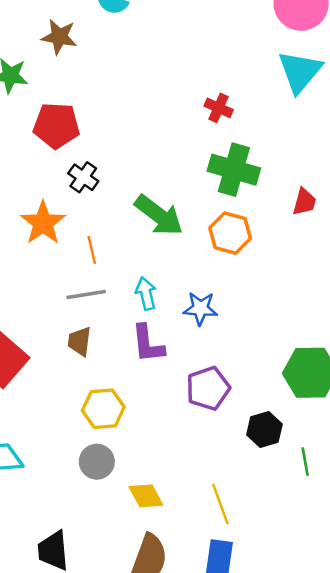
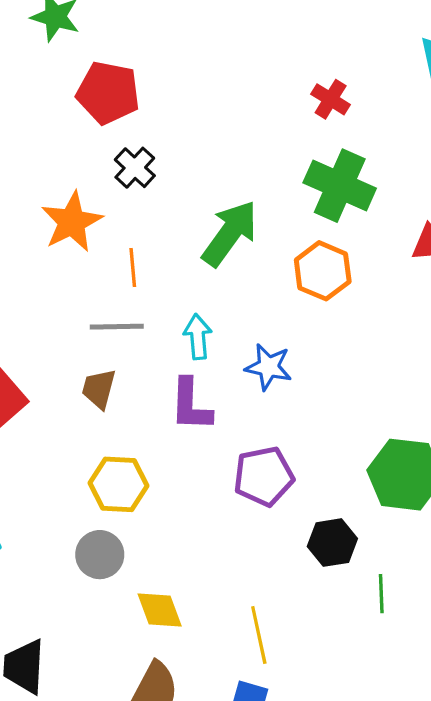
green arrow: (159, 215) -> (230, 233), turned -99

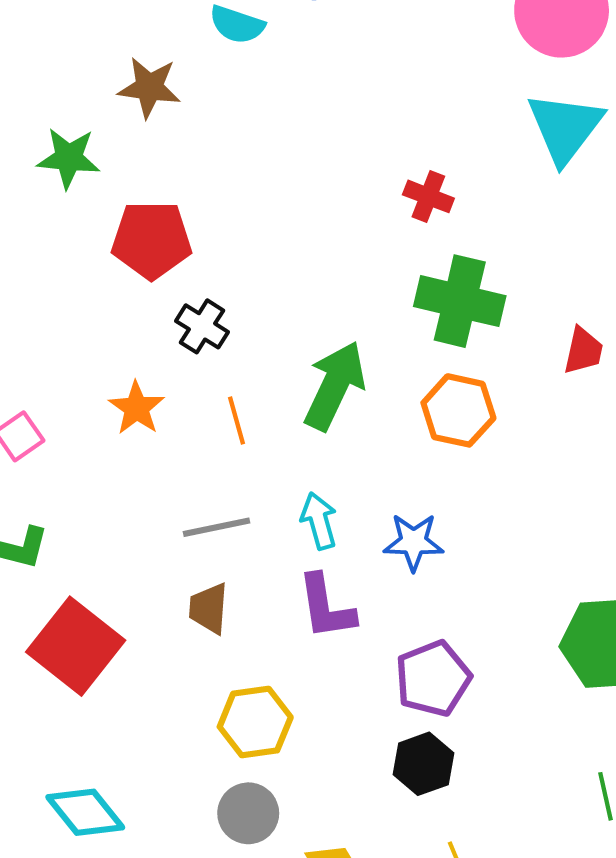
orange star: (72, 222) -> (137, 408), size x0.7
orange line: (133, 268) -> (237, 420), moved
black hexagon: (332, 543) -> (424, 764), moved

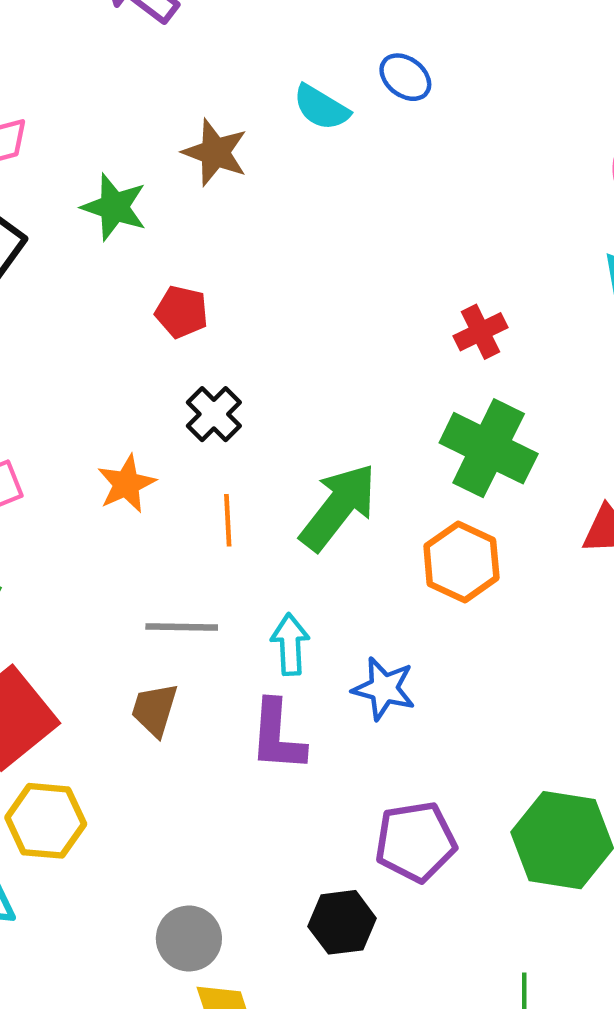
red cross: (428, 196) -> (481, 332), turned 30
red pentagon: (152, 240) -> (182, 312), size x0.6
purple pentagon: (433, 679) -> (415, 842), moved
yellow hexagon: (255, 722) -> (46, 821), moved
gray circle: (248, 813) -> (189, 939), moved

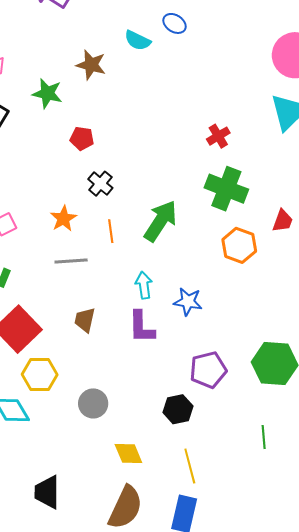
orange hexagon: (461, 562) -> (239, 245), moved
gray line: (182, 627) -> (71, 261), moved
gray circle: (189, 939) -> (93, 403), moved

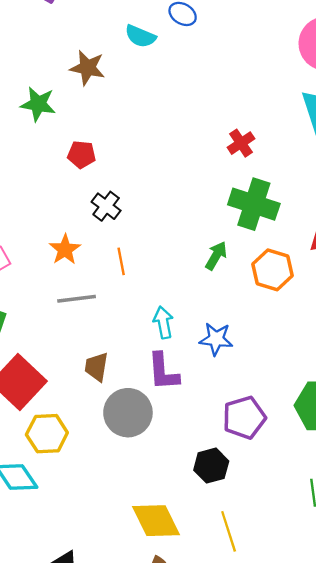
green arrow: (160, 221) -> (216, 256), moved, size x0.6
gray circle: (93, 403) -> (128, 413), moved, size x1.4
yellow diamond: (128, 454) -> (156, 521), size x1.4

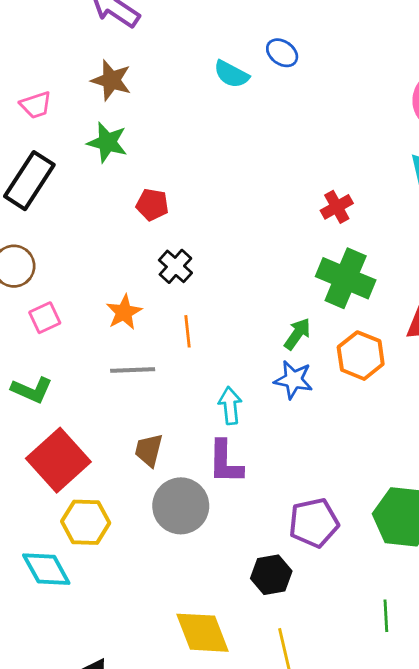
brown star: (88, 68) -> (111, 80), moved
blue star: (216, 339) -> (293, 380), moved

